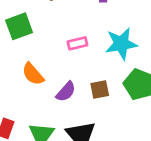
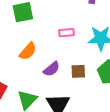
orange semicircle: (33, 74) -> (28, 51), turned -108

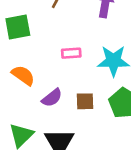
orange semicircle: (28, 51) -> (23, 75), turned -96

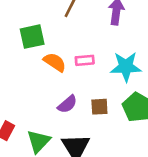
orange semicircle: (23, 75) -> (55, 62), moved

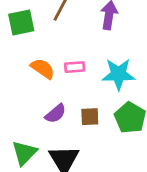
green square: (32, 37) -> (21, 22), moved

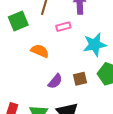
pink rectangle: (75, 67) -> (63, 27), moved

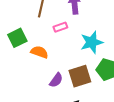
green square: (18, 21) -> (17, 38), moved
brown square: (80, 79) -> (80, 76), size x1.6

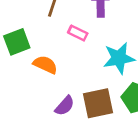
pink rectangle: (60, 27) -> (78, 33), turned 40

